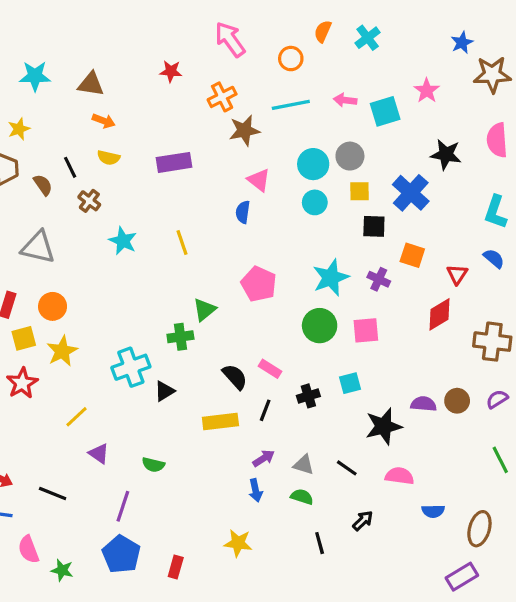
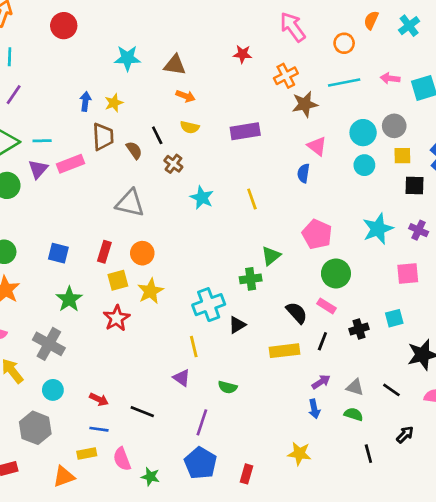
green circle: (320, 326) -> (336, 273), moved
yellow line: (77, 417) -> (194, 347), moved, turned -60

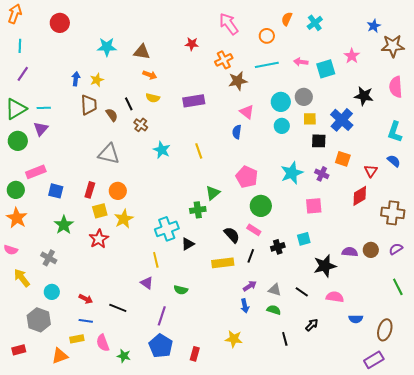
pink rectangle: (71, 164) -> (36, 172), moved
gray cross: (49, 344) -> (49, 258), size x0.7

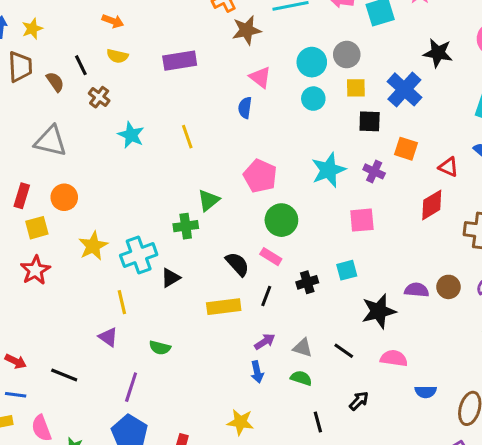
red triangle: (371, 171) -> (448, 167), turned -40
yellow star: (124, 219) -> (93, 246), moved

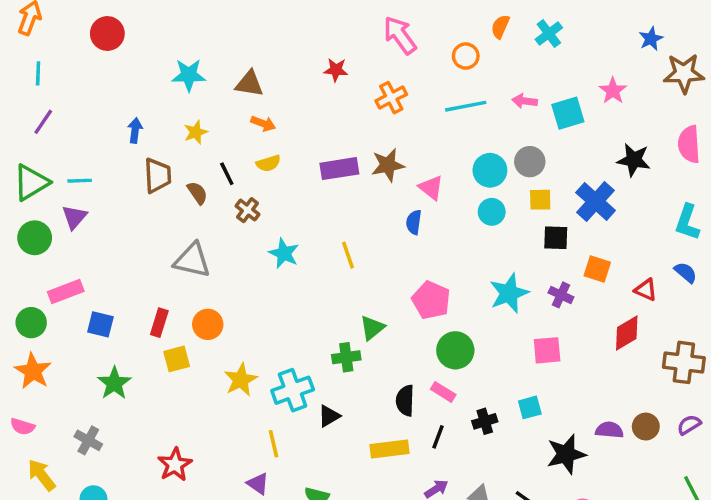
yellow star: (32, 29) -> (196, 132), moved
brown star: (246, 30) -> (388, 165), moved
yellow semicircle: (117, 56) -> (268, 163), turned -30
black semicircle: (237, 264) -> (405, 401), turned -136
red star: (35, 270) -> (175, 465), moved

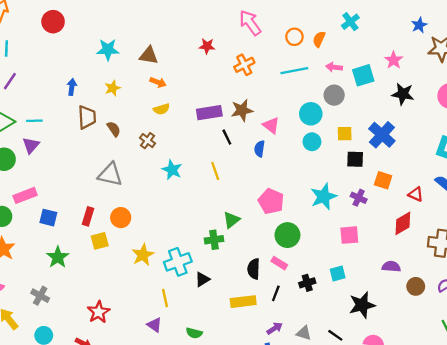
orange semicircle: (500, 27) -> (319, 39), moved
black star: (634, 160) -> (403, 94), moved
gray circle: (530, 162) -> (334, 95), moved
black line: (227, 174) -> (227, 137), moved
purple semicircle: (609, 430) -> (391, 267), moved

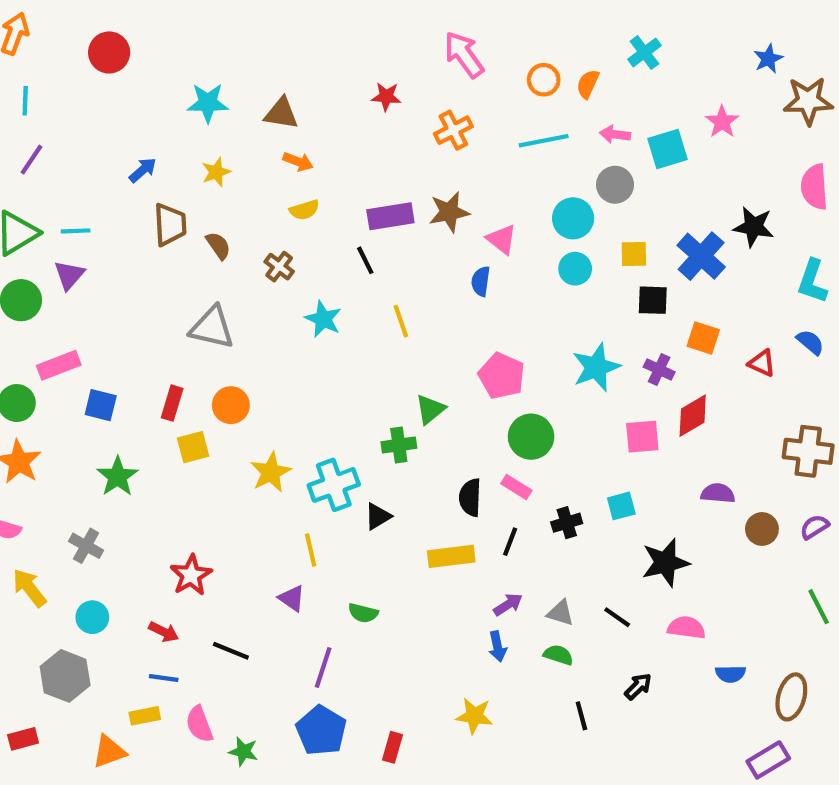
blue arrow: (72, 87) -> (143, 170), turned 42
black star: (403, 94) -> (754, 227), moved
black line: (227, 137) -> (365, 260), moved
red diamond: (403, 223) -> (693, 416), moved

